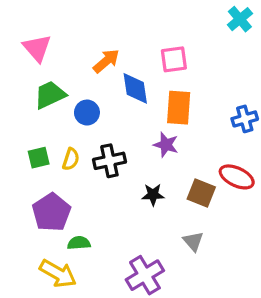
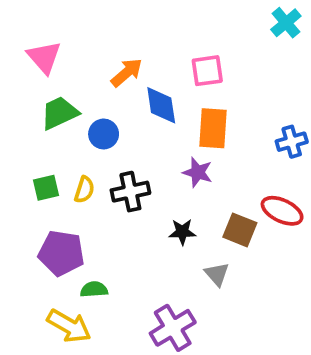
purple pentagon: (52, 212) -> (61, 253), turned -30
gray triangle: (193, 241) -> (217, 274), moved

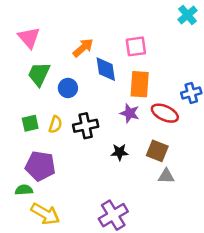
green trapezoid: (59, 113) -> (39, 74), turned -40
red ellipse: (282, 211) -> (165, 113), moved
gray triangle: (217, 274) -> (166, 176), moved, turned -48
green semicircle: (94, 289) -> (24, 190), moved

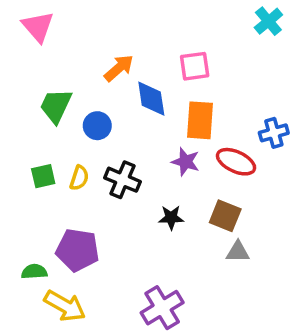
pink triangle: (29, 38) -> (38, 27), moved
black cross: (86, 126) -> (122, 180), turned 35
purple pentagon: (40, 166) -> (77, 250), moved

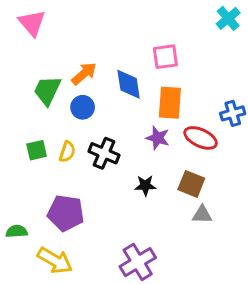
orange arrow: (119, 68) -> (84, 74), moved
green semicircle: (34, 272) -> (17, 231), moved

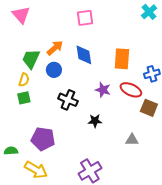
pink square: (165, 57) -> (85, 18), moved
orange rectangle: (170, 103) -> (122, 59), moved
yellow semicircle: (67, 152) -> (24, 80), moved
brown square: (191, 184) -> (149, 108), moved

